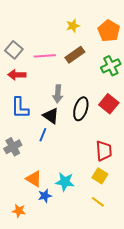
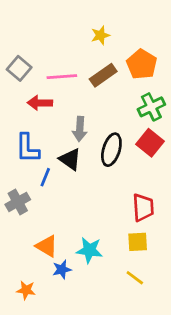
orange pentagon: (109, 31) -> (142, 64), moved
green cross: (111, 66) -> (151, 107), moved
red arrow: (17, 75) -> (40, 103), moved
blue line: (43, 135) -> (45, 177), moved
yellow square: (100, 176) -> (138, 242), turned -35

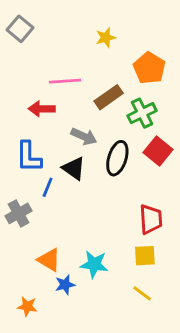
gray square: (19, 68) -> (20, 29), moved
brown rectangle: (103, 75) -> (109, 97), moved
green cross: (151, 107) -> (142, 113), moved
gray arrow: (80, 129) -> (84, 136), turned -70

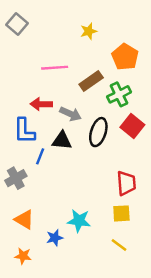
red arrow: (42, 109) -> (41, 104), moved
black triangle: (74, 168) -> (62, 141), turned -30
orange triangle: (49, 260) -> (24, 220), moved

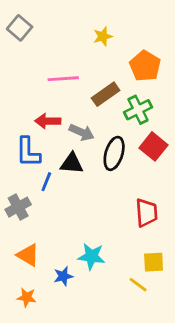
yellow square: (121, 213) -> (154, 262), moved

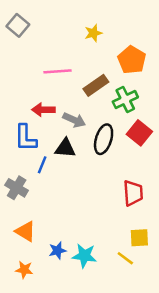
gray cross: (18, 207) -> (17, 188), turned -30
cyan star: (91, 256) -> (84, 256), moved

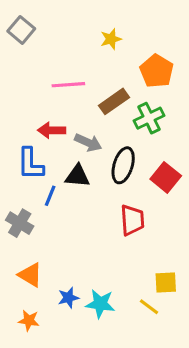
red square: (139, 133) -> (166, 177), moved
red trapezoid: (133, 193) -> (132, 220), moved

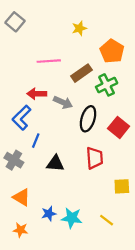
blue L-shape: (30, 164) -> (22, 118), turned 45
black triangle: (77, 176) -> (55, 163), moved
yellow square: (166, 282) -> (122, 186), moved

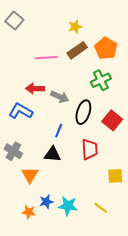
brown rectangle: (81, 73) -> (77, 50), moved
blue L-shape: (22, 118) -> (21, 111), turned 75
blue line: (36, 141) -> (59, 131), moved
orange triangle: (22, 197) -> (30, 175), moved, turned 30
orange star: (20, 230) -> (29, 212), moved

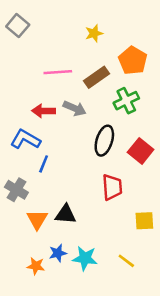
brown rectangle: (77, 50) -> (97, 77), moved
gray arrow: (60, 97) -> (75, 108), moved
blue line: (59, 131) -> (44, 164), moved
black triangle: (52, 154) -> (66, 214), moved

